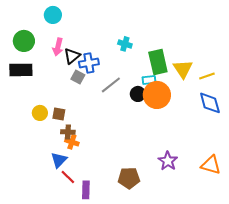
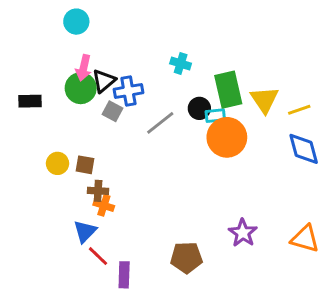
green circle: (24, 41) -> (81, 88), moved
black rectangle: (21, 70) -> (30, 101), size x0.7
black circle: (138, 94) -> (199, 108), moved

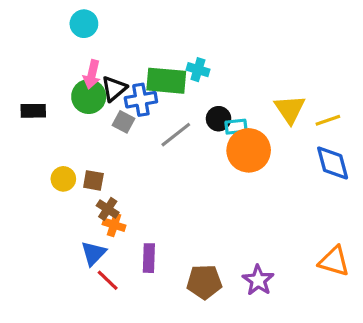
green rectangle: (228, 90) -> (166, 81), moved, turned -72
brown cross: (98, 191) -> (108, 209), turned 30
purple star: (243, 233) -> (258, 280), moved
purple rectangle: (124, 275) -> (149, 258), moved

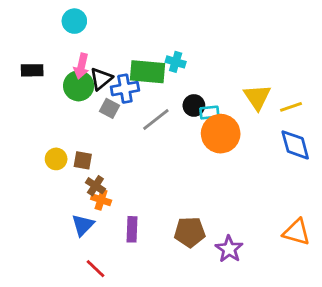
black rectangle: (33, 111) -> (32, 70), moved
red line: (108, 280) -> (95, 269), moved
brown pentagon: (204, 282) -> (190, 232), moved

